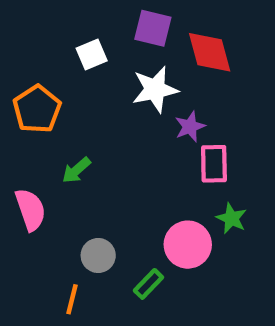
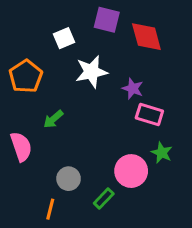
white star: (155, 89) -> (91, 72), moved
purple star: (190, 127) -> (133, 89), turned -30
pink rectangle: (214, 164) -> (149, 115), turned -72

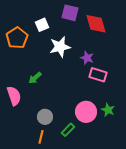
orange pentagon: (26, 76) -> (17, 38), moved
green star: (162, 153) -> (108, 110), moved
orange line: (50, 209) -> (41, 137), moved

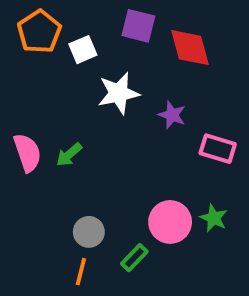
orange pentagon: (17, 38) -> (39, 32), moved
pink rectangle: (98, 75) -> (218, 149), moved
pink semicircle: (14, 96) -> (27, 153), moved

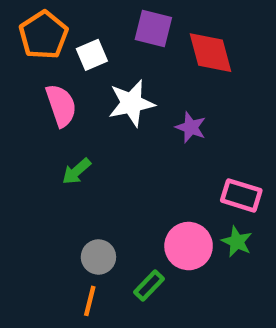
pink rectangle: (218, 149) -> (241, 195), moved
pink semicircle: (27, 153) -> (61, 105), moved

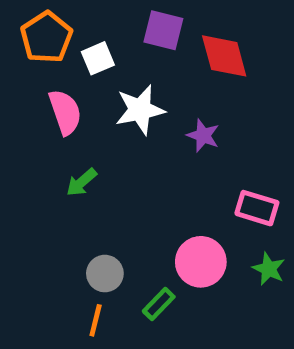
green star: (237, 242) -> (269, 269), moved

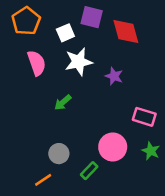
white square: (98, 58) -> (65, 33), moved
green arrow: (82, 182) -> (63, 102), moved
orange line: (96, 320) -> (43, 180), moved, turned 42

